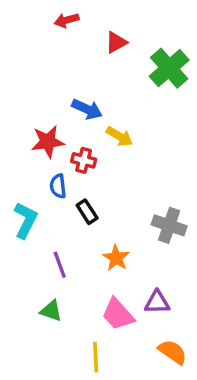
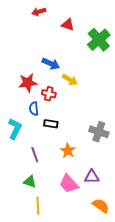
red triangle: (116, 42) -> (68, 25), turned 48
black rectangle: (87, 212) -> (51, 124), turned -48
yellow line: (96, 357) -> (38, 206), moved

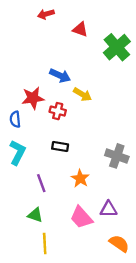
blue semicircle: (34, 109) -> (15, 119), moved

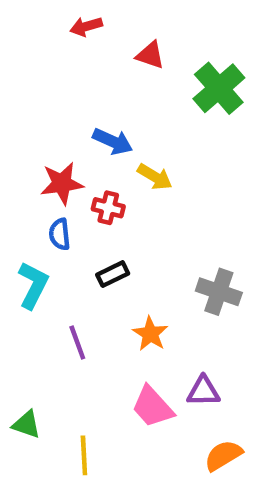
blue semicircle: (15, 119) -> (60, 234), moved
black rectangle: (60, 147) -> (113, 274), turned -35
green triangle: (35, 215) -> (26, 424), moved
orange semicircle: (119, 243) -> (223, 455), turned -66

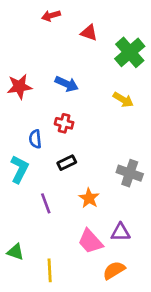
yellow arrow: (155, 177) -> (123, 100), moved
red star: (62, 183) -> (19, 87), moved
orange semicircle: (223, 455) -> (114, 270), moved

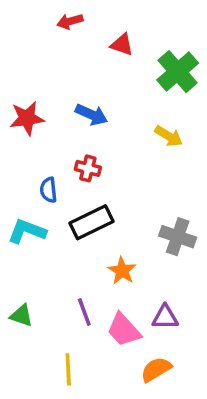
black rectangle: (67, 163) -> (91, 222), size x1.6
cyan L-shape: (19, 169) -> (27, 231), turned -96
purple line: (46, 203) -> (84, 312), moved
green triangle: (16, 252) -> (22, 316), moved

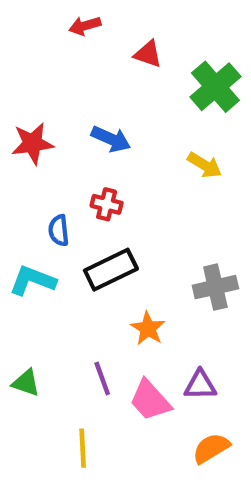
gray cross: (178, 237) -> (215, 287), turned -32
orange semicircle: (156, 369) -> (211, 448), moved

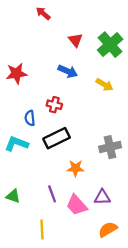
red arrow: (85, 26) -> (43, 13), turned 56
red triangle: (148, 54) -> (75, 40), moved, turned 32
blue arrow: (111, 139) -> (68, 71), moved
orange star: (148, 328) -> (75, 168), turned -30

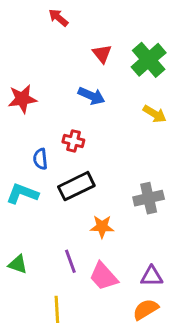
yellow arrow: (104, 85) -> (155, 114), moved
purple triangle: (102, 197) -> (152, 276), moved

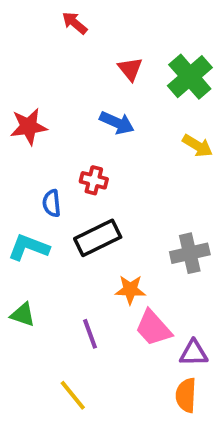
green triangle: (18, 264) -> (23, 315), moved
pink trapezoid: (104, 276) -> (153, 328), moved
yellow line: (57, 309) -> (73, 395), turned -36
orange semicircle: (146, 309) -> (186, 395), turned -56

